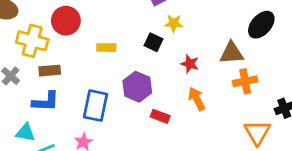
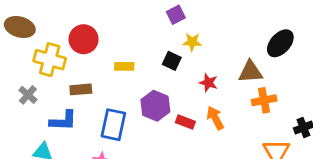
brown rectangle: (50, 71) -> (81, 89), moved
red rectangle: (160, 116) -> (185, 122), moved

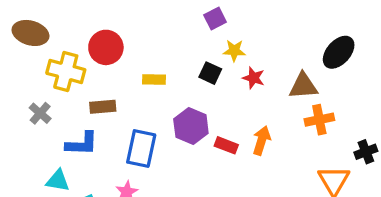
red star: (208, 83) -> (254, 78), moved
orange arrow: (215, 118) -> (262, 140), turned 45

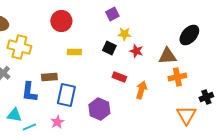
red circle: (106, 47) -> (61, 21), moved
brown rectangle: (103, 107) -> (49, 77), moved
purple hexagon: (191, 126) -> (99, 109), moved
blue L-shape: (82, 144) -> (29, 92), turned 95
red rectangle: (226, 145) -> (119, 77), moved

